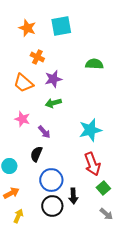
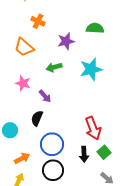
purple star: (53, 79) -> (66, 41), moved
cyan star: (90, 130) -> (91, 69), moved
orange arrow: (11, 193) -> (22, 158), moved
black arrow: (73, 196) -> (84, 154), moved

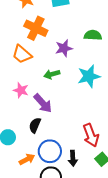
orange cross: (38, 21) -> (36, 28), size x1.6
purple arrow: (45, 96) -> (43, 103), size x1.5
black arrow: (84, 154) -> (73, 158), moved
orange arrow: (22, 158) -> (27, 159), moved

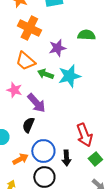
orange trapezoid: (22, 54) -> (25, 61), moved
green arrow: (52, 74) -> (45, 74), turned 35
cyan star: (89, 76) -> (69, 76), moved

